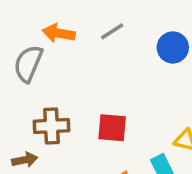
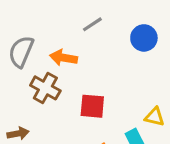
orange arrow: (59, 33) -> (64, 58), moved
brown cross: (51, 126) -> (45, 88), moved, turned 32

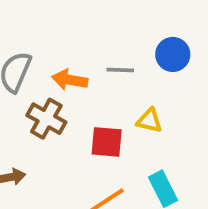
gray line: (92, 24) -> (120, 70), moved, turned 35
yellow triangle: (155, 117) -> (149, 121), moved

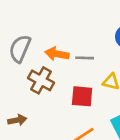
gray line: (120, 70) -> (85, 58), moved

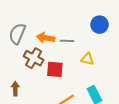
red square: (82, 96) -> (55, 69), moved
brown arrow: (17, 120) -> (15, 89), turned -80

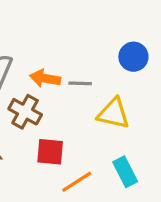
yellow triangle: (87, 59) -> (113, 113), size x1.5
red square: (55, 69) -> (50, 152), moved

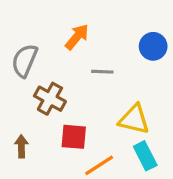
orange arrow: (45, 78) -> (77, 37), moved, turned 120
yellow triangle: (113, 113) -> (134, 119), moved

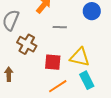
red square: (74, 137) -> (53, 62), moved

